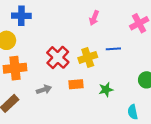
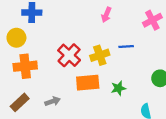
orange rectangle: (76, 84) -> (88, 83), size x1.5
gray arrow: (44, 90) -> (53, 101), moved

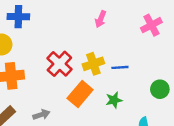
blue line: (126, 46) -> (120, 67), moved
orange rectangle: (88, 83) -> (80, 94), turned -45

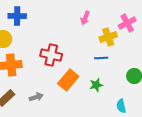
red cross: (59, 64) -> (51, 55), turned -30
yellow cross: (93, 64) -> (108, 37), moved

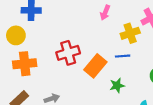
red cross: (51, 55) -> (68, 53), turned -30
orange rectangle: (68, 80) -> (95, 66), moved

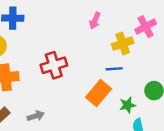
orange rectangle: (95, 66) -> (98, 93), moved
green star: (117, 85) -> (127, 105), moved

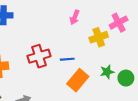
blue line: (114, 69) -> (67, 59), moved
green star: (127, 105) -> (107, 72), moved

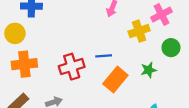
red cross: (39, 56) -> (72, 67), moved
green circle: (126, 78) -> (171, 48), moved

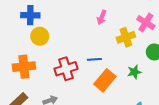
pink cross: (162, 15) -> (146, 23), turned -30
yellow circle: (15, 33) -> (40, 36), moved

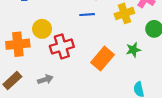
yellow circle: (40, 36) -> (42, 29), moved
blue line: (94, 59) -> (87, 15), moved

